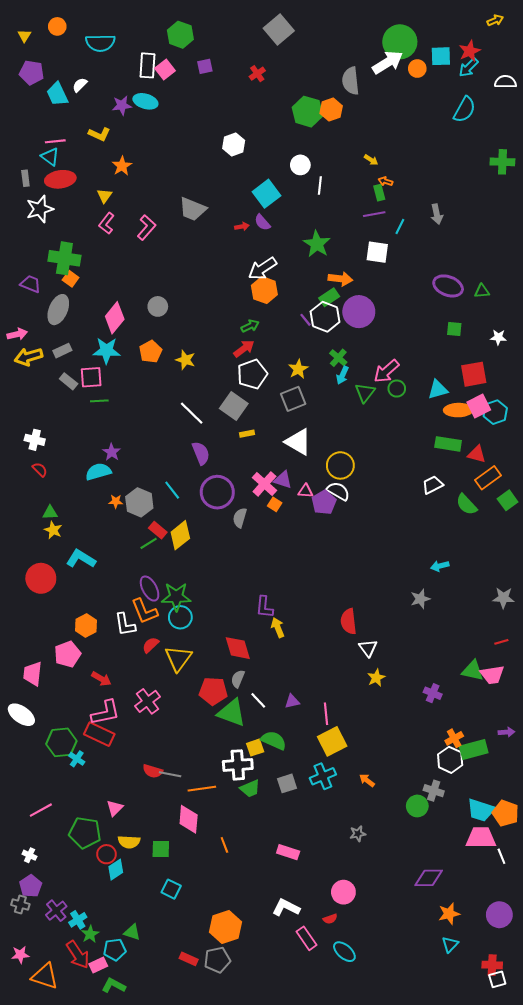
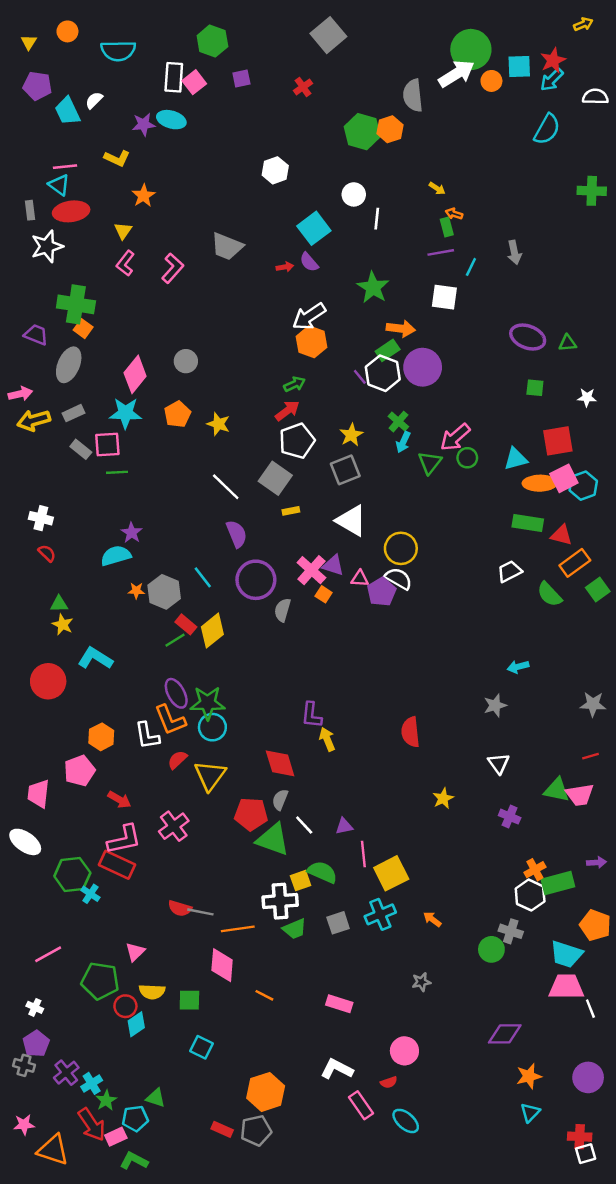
white triangle: (368, 648) -> (499, 763), moved
pink line: (326, 714) -> (363, 854), moved
orange pentagon: (505, 813) -> (595, 925), moved
orange line: (224, 845) -> (264, 995), turned -42

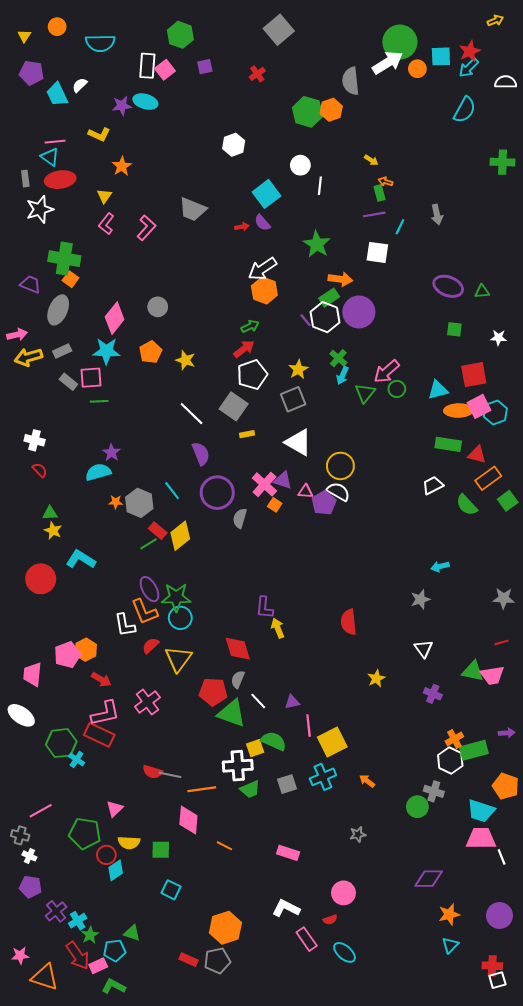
orange hexagon: (101, 737) -> (86, 650), moved
purple pentagon: (36, 1044) -> (30, 887), turned -30
gray cross: (24, 1065) -> (20, 835), moved

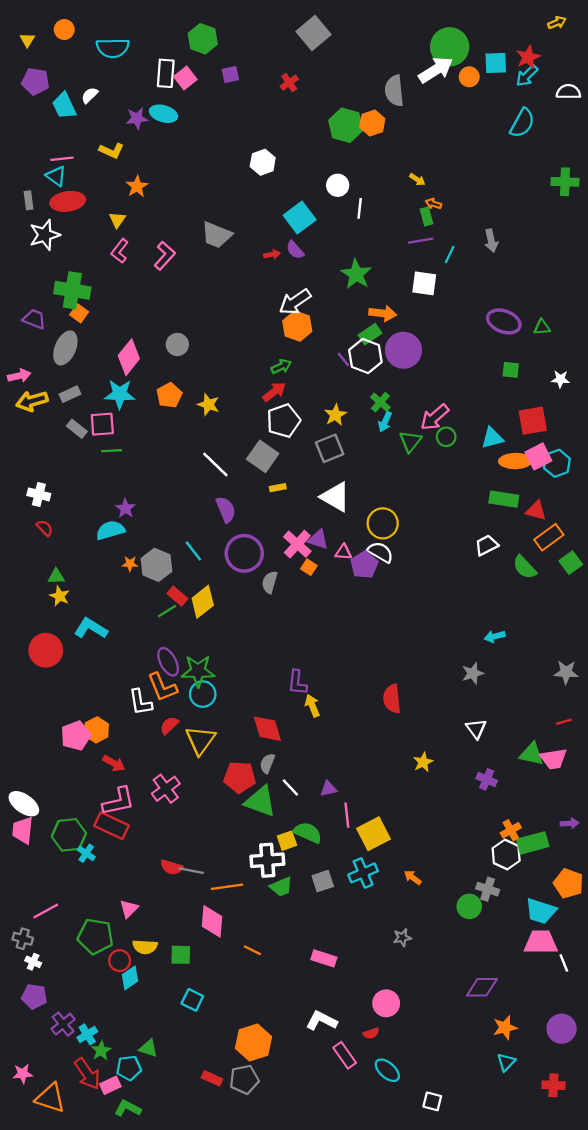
pink trapezoid: (32, 674) -> (23, 830), moved
white square: (497, 980) -> (432, 1101), moved, turned 30

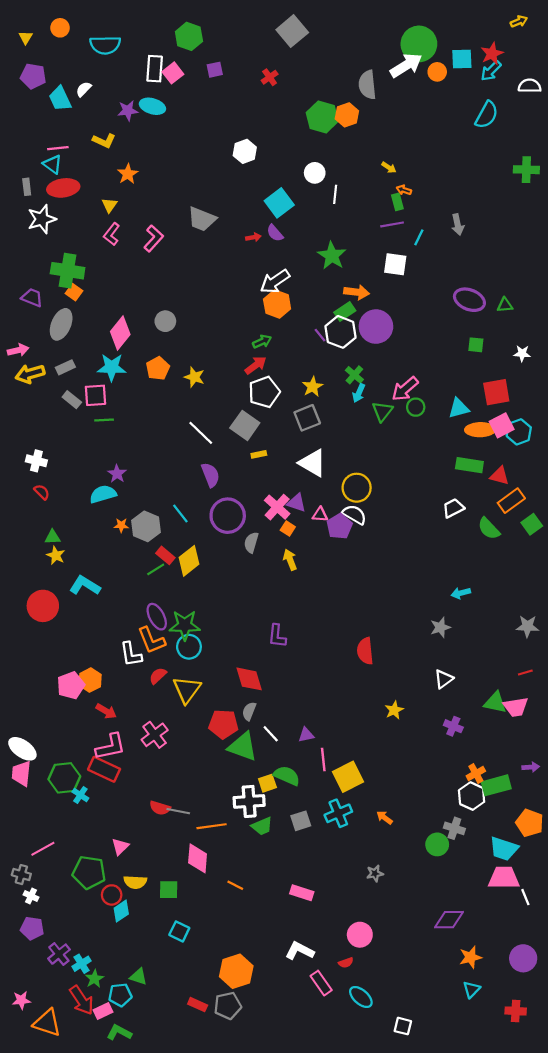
yellow arrow: (312, 706) -> (290, 560), moved
white triangle: (476, 729) -> (444, 679), turned 30

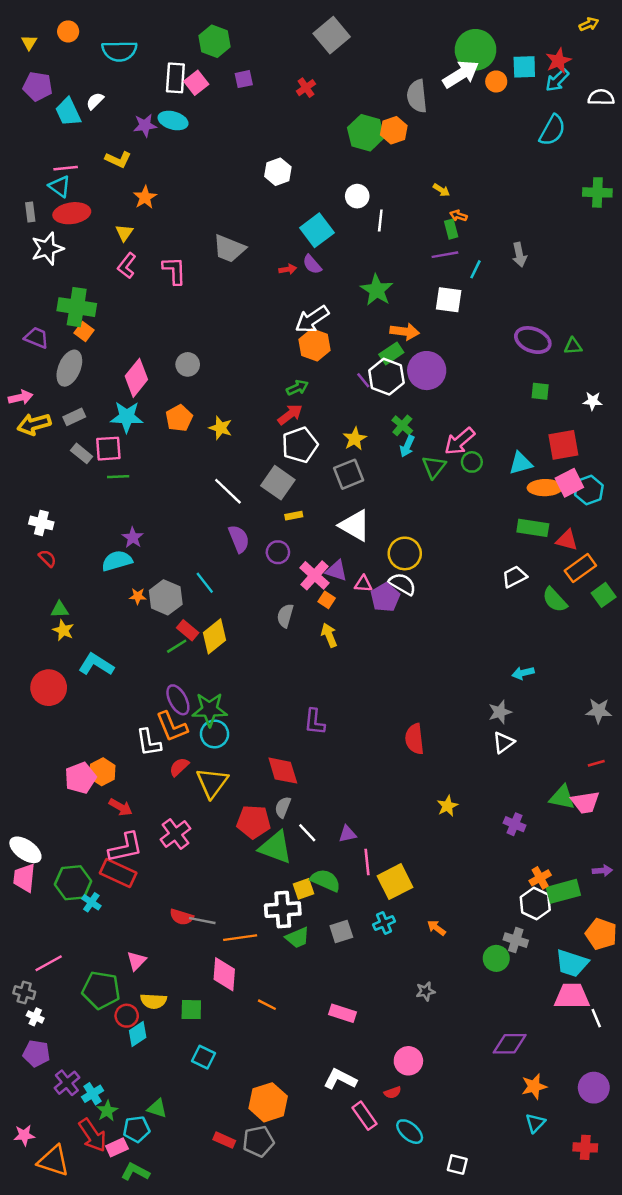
pink L-shape: (154, 238) -> (174, 271), turned -44
purple circle: (228, 516) -> (278, 552), moved, size x0.6
white triangle: (444, 679) -> (504, 742), moved
cyan cross: (338, 813) -> (384, 923), size x0.7

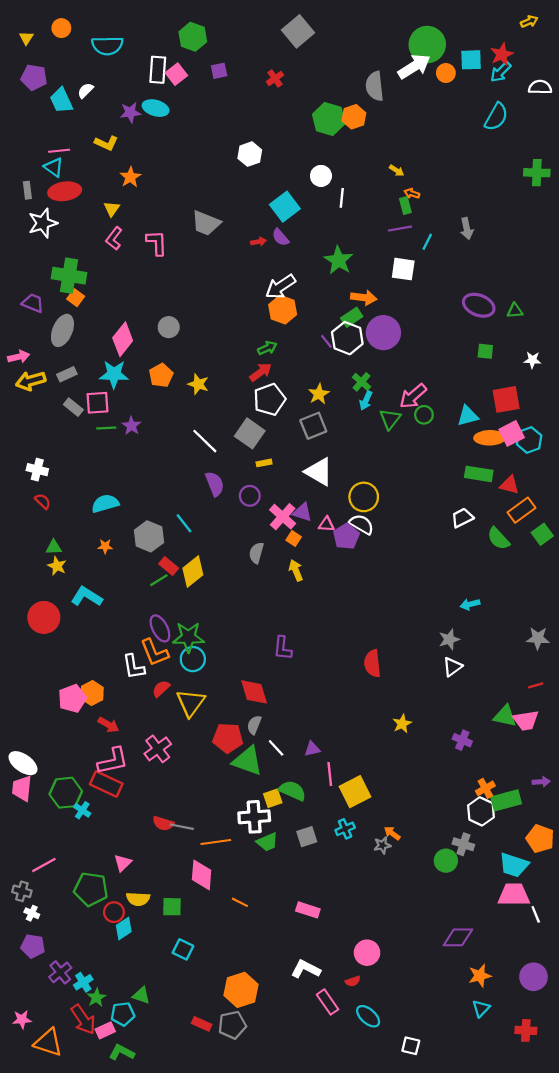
purple star: (133, 538) -> (131, 426), moved
orange star: (138, 596) -> (105, 546), moved
gray star: (425, 991) -> (382, 845), moved

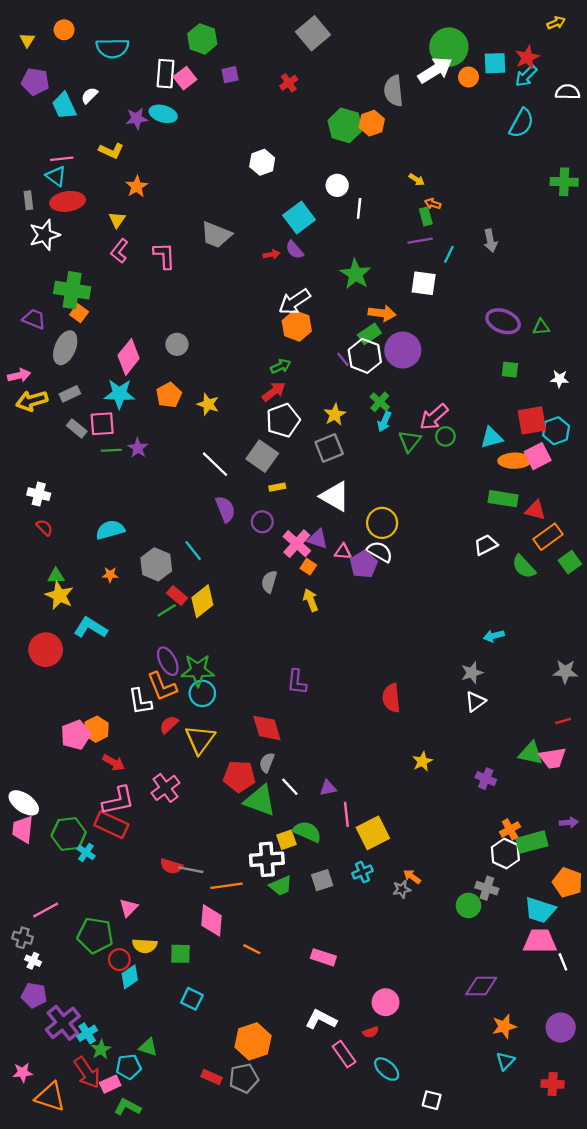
cyan hexagon: (529, 440) -> (556, 431), moved
yellow star: (57, 566) -> (59, 595), size x1.4
purple cross: (60, 972) -> (63, 1023), size x1.4

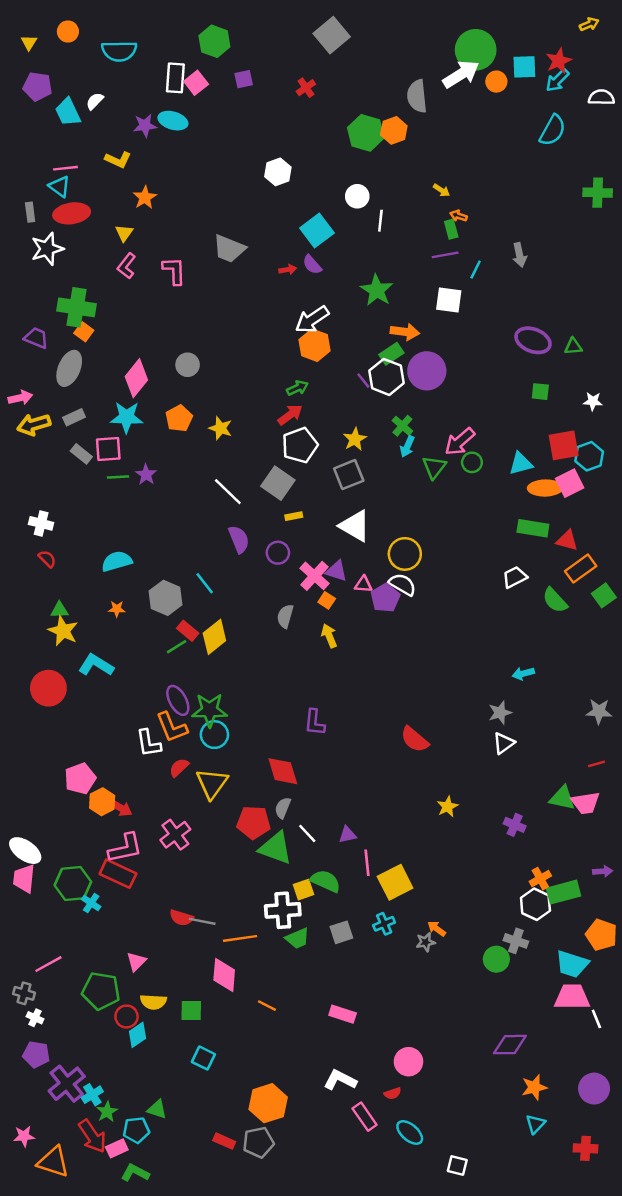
red semicircle: (391, 698) -> (415, 739), turned -44
orange hexagon: (96, 729) -> (102, 802), moved

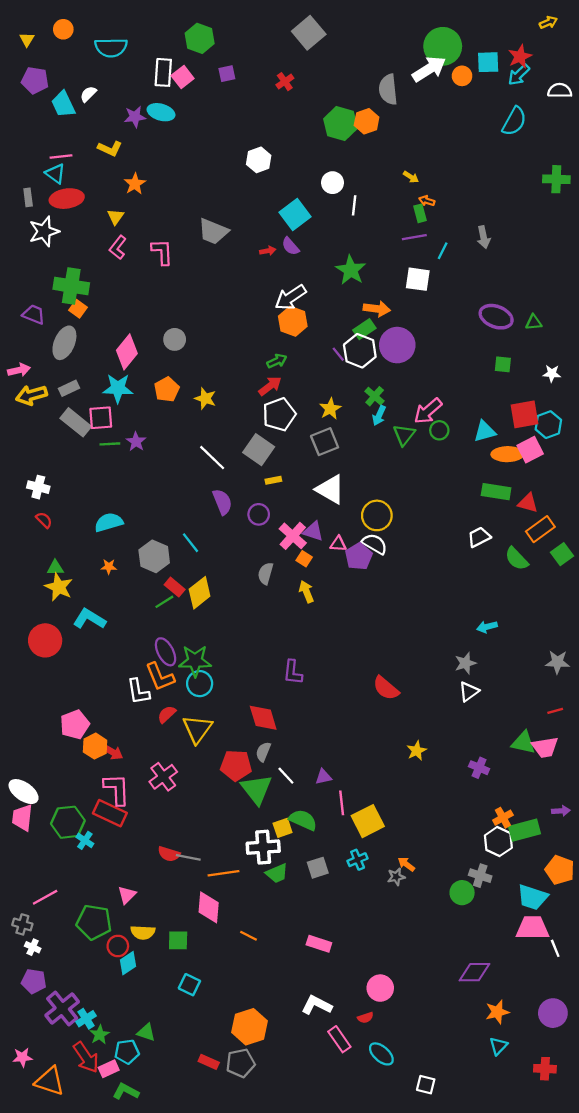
gray rectangle: (81, 454) -> (76, 422), size x1.5
pink L-shape: (125, 848) -> (117, 789), turned -80
green triangle: (275, 848) -> (256, 789), turned 32

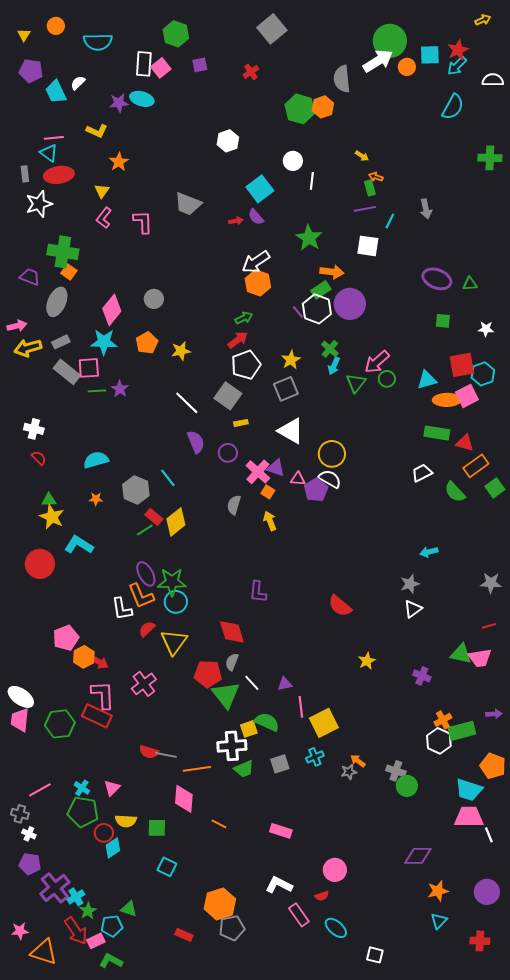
yellow star: (205, 398) -> (181, 351), turned -30
cyan cross: (85, 840) -> (82, 788), moved
gray cross: (480, 876) -> (396, 771), moved
gray pentagon: (241, 1063) -> (232, 928), moved

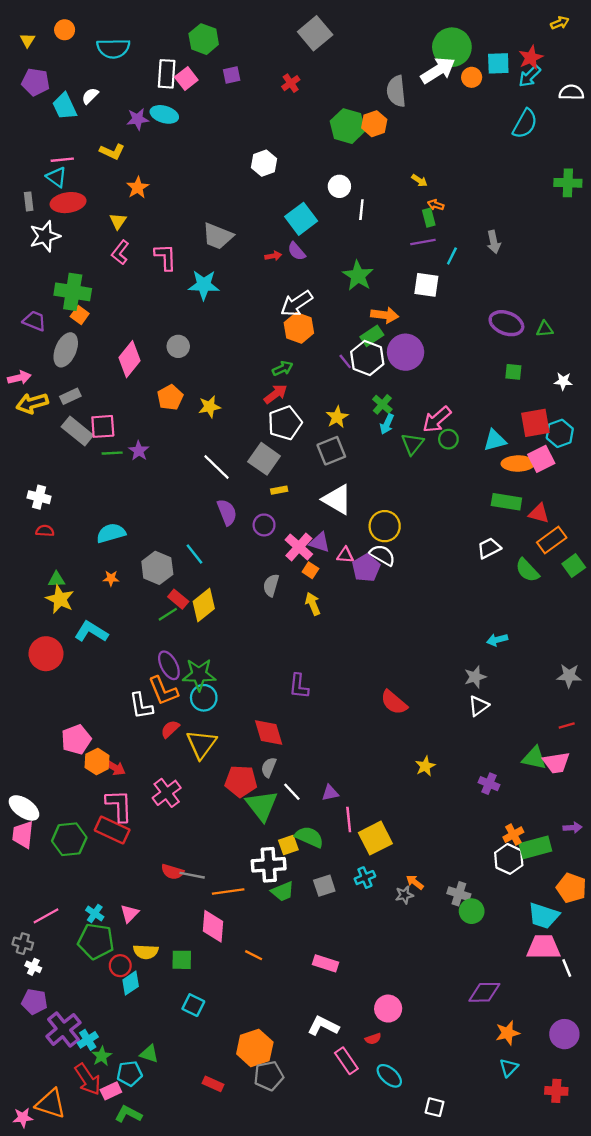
cyan star: (104, 342) -> (204, 285), moved
red semicircle: (39, 458) -> (45, 531), turned -42
pink star: (20, 931) -> (23, 1118), moved

